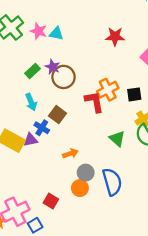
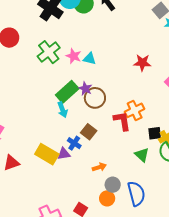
green rectangle: (33, 71) -> (67, 92), size x1.6
black square: (134, 94) -> (155, 133), moved
cyan arrow: (31, 102) -> (62, 110), moved

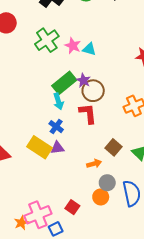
red L-shape: (122, 121) -> (88, 113), moved
brown square: (89, 132) -> (113, 147), moved
blue cross: (74, 143) -> (56, 127), moved

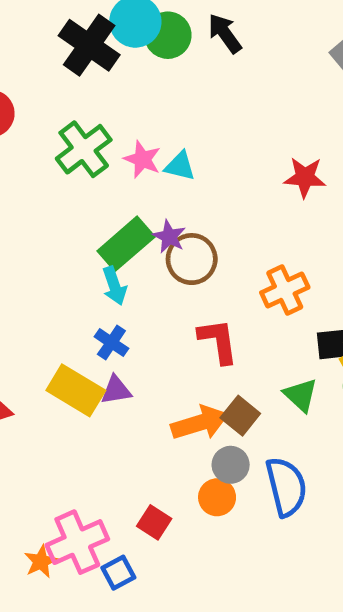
red L-shape: (88, 113) -> (218, 341), moved
brown square: (113, 147) -> (240, 416), moved
orange arrow: (94, 164) -> (200, 423), size x1.6

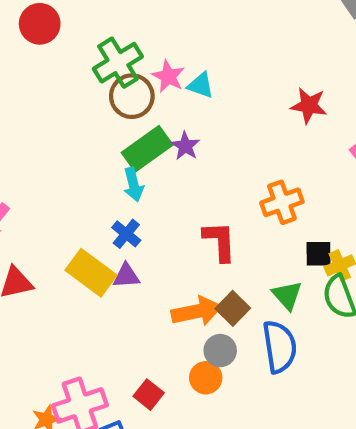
brown circle: (192, 259) -> (132, 96), moved
blue semicircle: (286, 487) -> (280, 347), moved

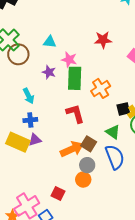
pink star: (168, 76) -> (69, 60), moved
green rectangle: (147, 149) -> (75, 78), moved, turned -40
blue cross: (126, 234) -> (30, 120), turned -32

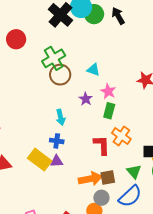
green rectangle: (75, 78) -> (109, 111), size x0.7
orange cross: (101, 88) -> (121, 136), moved, turned -36
brown square: (89, 144) -> (108, 177), turned 35
blue semicircle: (115, 157) -> (130, 196), turned 55

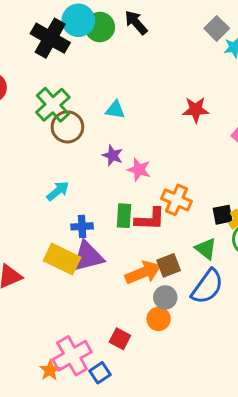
pink star: (108, 91) -> (139, 170), moved
green rectangle: (109, 111) -> (124, 216), moved
cyan arrow: (60, 117) -> (58, 191), moved, turned -105
red L-shape: (102, 145) -> (150, 219), turned 105
purple triangle: (57, 161) -> (88, 257), size x1.6

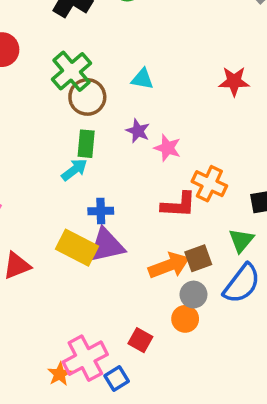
green rectangle: (124, 216) -> (86, 144), moved
green triangle: (206, 249) -> (241, 240), turned 30

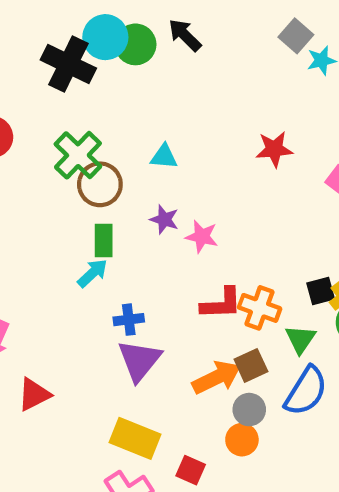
orange cross: (209, 184) -> (260, 308), moved
purple triangle: (106, 245) -> (139, 360), turned -33
yellow rectangle: (77, 248) -> (135, 438), moved

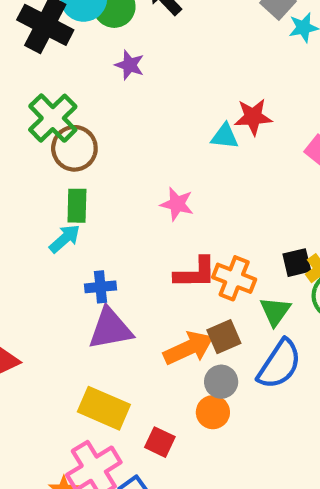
cyan triangle: (164, 157) -> (225, 136), moved
purple star: (164, 219) -> (130, 65), moved
purple triangle: (139, 360) -> (110, 329), turned 39

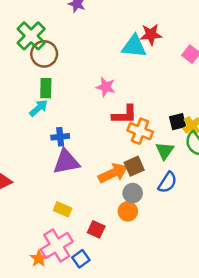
cyan triangle: (225, 136) -> (134, 46), size x1.5
red L-shape: (195, 273) -> (125, 115), moved
blue semicircle: (279, 364) -> (167, 182), size x0.7
yellow rectangle: (104, 408) -> (63, 209), size x0.6

